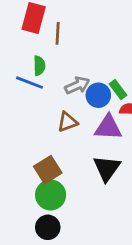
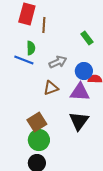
green rectangle: (118, 90) -> (87, 38), moved
blue circle: (98, 95) -> (84, 71), moved

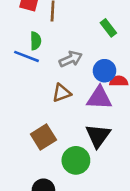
green circle: (39, 140) -> (76, 160), moved

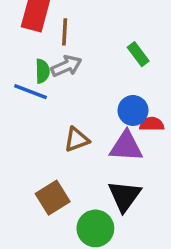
gray arrow: (71, 59) -> (66, 66), moved

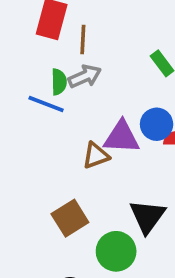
purple triangle: (126, 146) -> (122, 137), moved

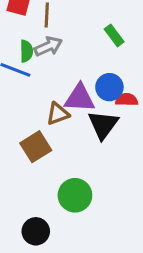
black triangle: (147, 216) -> (103, 125), moved
brown square: (70, 218) -> (36, 147), moved

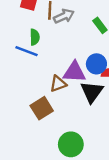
gray arrow: (48, 46) -> (64, 16), moved

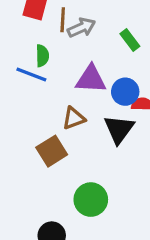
purple triangle: (74, 72) -> (91, 79), moved

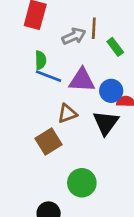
brown line: (63, 20) -> (94, 28), moved
blue line: (31, 74) -> (49, 76), moved

